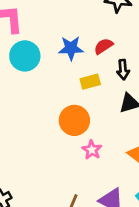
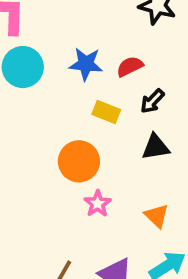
black arrow: (123, 70) -> (152, 101), turned 42
yellow rectangle: (90, 82) -> (106, 112), turned 30

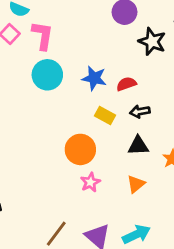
black arrow: (152, 101) -> (140, 112), turned 30
orange triangle: (157, 216) -> (136, 184), moved, turned 30

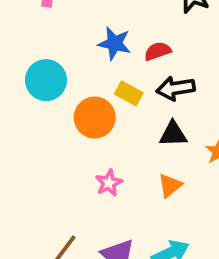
cyan circle: (47, 75) -> (46, 80), moved
black arrow: (140, 112) -> (176, 88), size x1.4
orange circle: (80, 149) -> (95, 118), moved

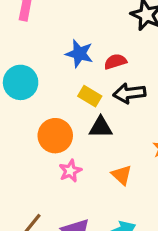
orange circle: (95, 118) -> (55, 136), moved
black triangle: (173, 134) -> (101, 127), moved
orange triangle: (170, 185) -> (122, 175), turned -40

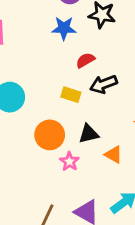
blue star: (79, 54) -> (64, 28), moved
black triangle: (101, 127) -> (89, 134), moved

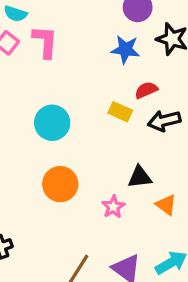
yellow rectangle: (71, 95) -> (120, 112), moved
orange circle: (50, 135) -> (60, 184), moved

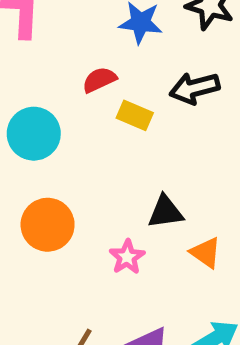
red semicircle: (146, 90) -> (99, 80), moved
black arrow: (164, 121) -> (195, 88), moved

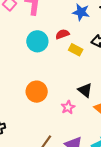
cyan circle: (34, 134) -> (37, 41), moved
black triangle: (166, 212) -> (85, 90), turned 42

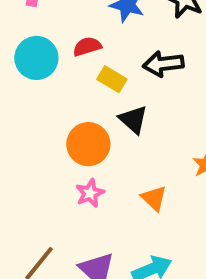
black triangle: (85, 90) -> (133, 119), moved
orange circle: (37, 92) -> (88, 144), moved

